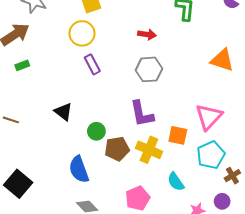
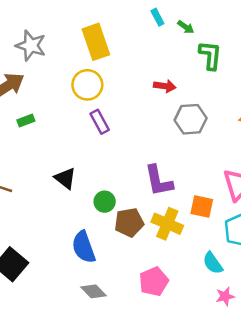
green rectangle: (22, 65) -> (26, 120), moved
gray hexagon: (149, 69) -> (191, 119), moved
cyan semicircle: (176, 182) -> (213, 263), moved

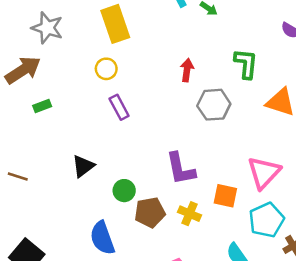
green L-shape: (210, 55) -> (246, 64), moved
yellow circle: (87, 85) -> (106, 69), size x0.7
red arrow: (165, 86) -> (187, 70), turned -90
black triangle: (65, 178) -> (83, 166), turned 45
yellow cross: (167, 224) -> (190, 214), size x0.7

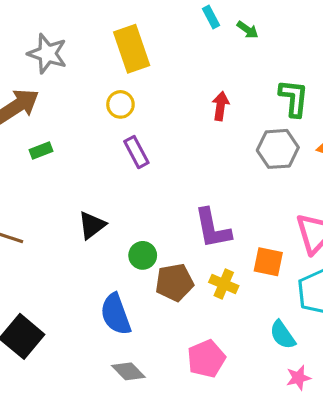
gray hexagon: (214, 105) -> (278, 149), moved

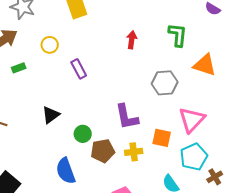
yellow circle: (120, 104) -> (50, 45), moved
gray hexagon: (278, 149) -> (165, 83), moved
yellow cross: (224, 284) -> (134, 152), turned -30

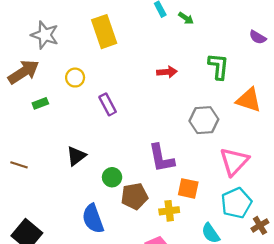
red arrow: (132, 40) -> (167, 72), turned 78
orange square: (162, 138) -> (188, 188), moved
yellow cross: (134, 152) -> (169, 211), moved

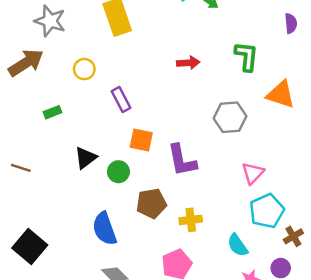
purple semicircle: (258, 37) -> (291, 23), turned -126
green rectangle: (40, 103) -> (53, 112), moved
pink triangle: (234, 162) -> (253, 173), moved, size x0.7
green circle: (112, 177) -> (118, 172), moved
orange square: (188, 188) -> (141, 140), moved

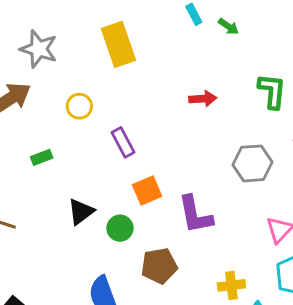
orange square: (141, 140) -> (147, 191), turned -35
yellow cross: (191, 220) -> (231, 285), moved

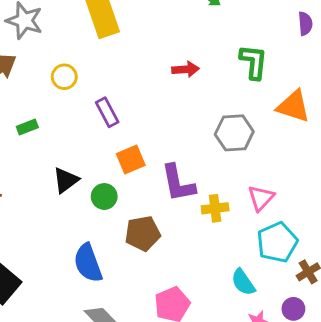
yellow cross: (231, 285) -> (215, 208), moved

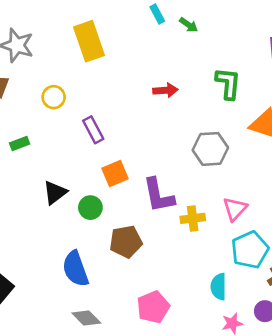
cyan semicircle: (243, 282) -> (219, 287), turned 35

